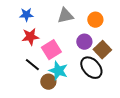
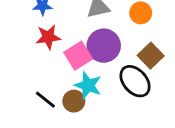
purple circle: (84, 42) -> (104, 46), moved, size x1.5
black line: (32, 65) -> (45, 100), moved

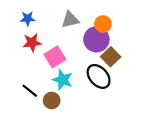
purple circle: (104, 46) -> (96, 39), moved
brown circle: (74, 101) -> (52, 100), moved

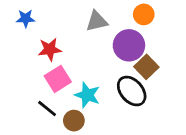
blue star: (28, 19) -> (26, 18), moved
orange circle: (103, 24) -> (144, 14), moved
pink square: (55, 57) -> (58, 79), moved

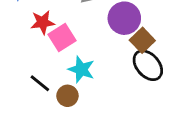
pink square: (58, 79) -> (62, 38), moved
black ellipse: (132, 91) -> (148, 65), moved

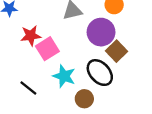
black ellipse: (148, 65) -> (100, 73), moved
brown circle: (67, 96) -> (84, 99), moved

